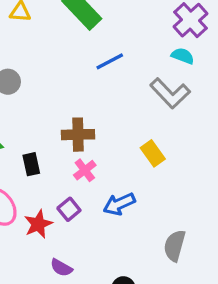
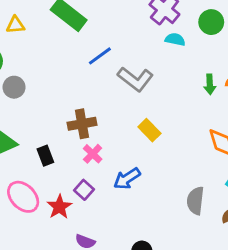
cyan semicircle: (183, 56) -> (175, 39), moved
gray L-shape: (170, 93) -> (135, 79), moved
gray semicircle: (175, 246) -> (195, 201), moved

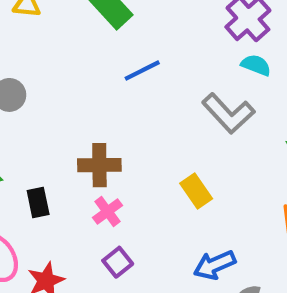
gray L-shape: (135, 79) -> (228, 113), moved
blue arrow: (127, 179) -> (215, 265), moved
purple square: (84, 190) -> (118, 262), moved

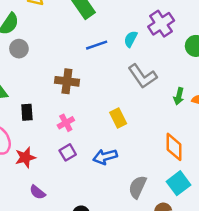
cyan semicircle: (256, 65) -> (131, 39), moved, turned -91
brown cross: (99, 165) -> (67, 81), moved
blue arrow: (215, 265) -> (105, 157), moved

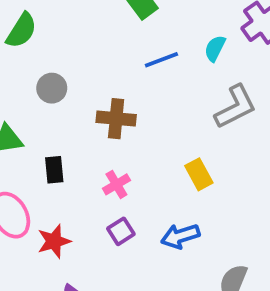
gray circle: (19, 49) -> (52, 88), moved
gray L-shape: (142, 76) -> (235, 107), turned -80

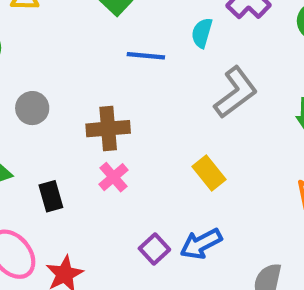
blue line: (161, 60) -> (146, 56), turned 36
pink cross: (116, 184) -> (113, 177), moved
purple square: (121, 231) -> (154, 249), moved

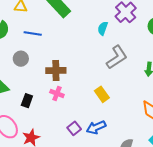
blue line: (146, 56) -> (33, 34), moved
pink cross: (113, 177) -> (57, 93), turned -32
black rectangle: (51, 196) -> (27, 101), turned 32

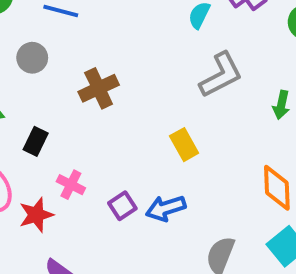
brown cross: (56, 71) -> (99, 88), turned -30
pink cross: (57, 93) -> (71, 185), moved

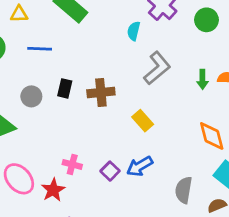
gray circle: (32, 58) -> (31, 96), moved
brown cross: (99, 88) -> (101, 92), moved, turned 32
black rectangle: (36, 141) -> (65, 88), moved

